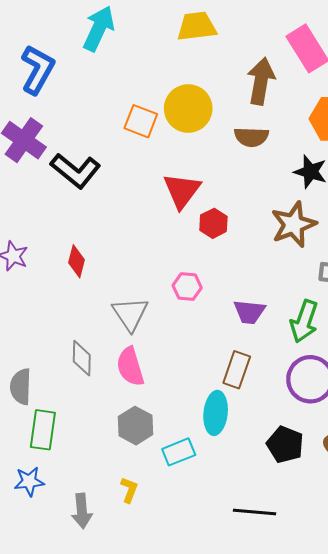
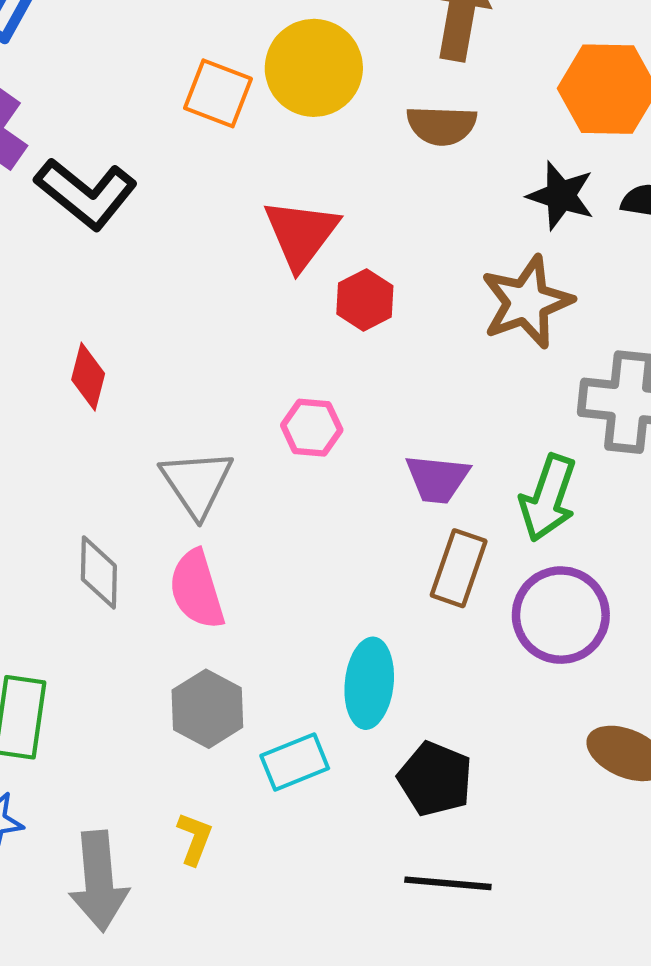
brown rectangle: (237, 370) -> (459, 568), moved
black pentagon: (285, 445) -> (435, 779), moved
gray arrow: (82, 511) -> (99, 881), size x1.4

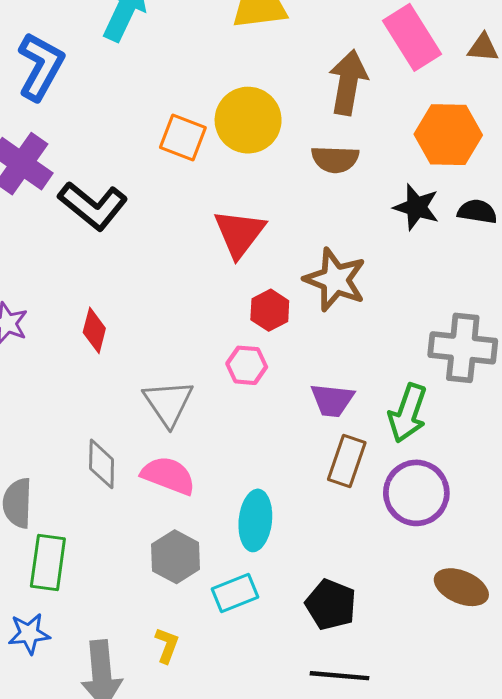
red hexagon: (365, 300) -> (270, 310), moved
brown star: (527, 302) -> (335, 280), moved, turned -30
pink semicircle: (197, 589) -> (168, 475), turned 128
cyan ellipse: (369, 683) -> (255, 520), moved

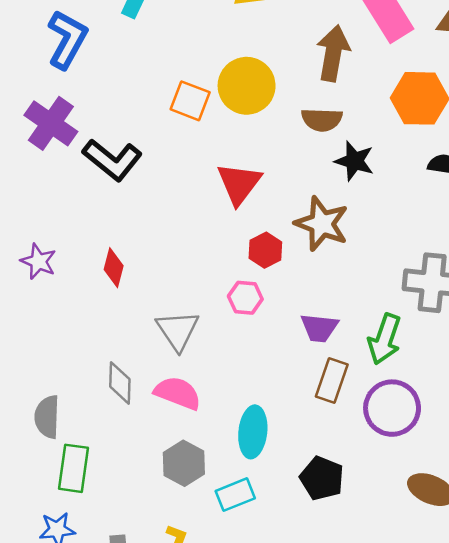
black star: (416, 207) -> (354, 161), moved
black pentagon: (331, 605) -> (322, 478), moved

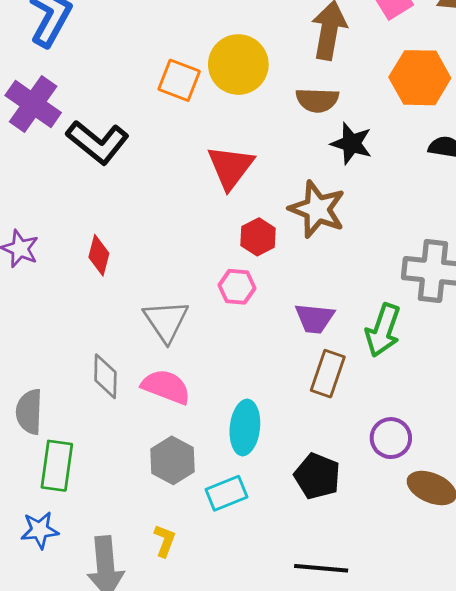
purple circle: (392, 408) -> (391, 438), moved, size x0.7

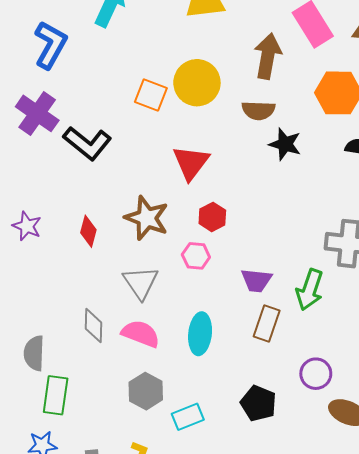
brown star: (317, 209) -> (147, 218), moved
cyan ellipse: (245, 428) -> (200, 334), moved

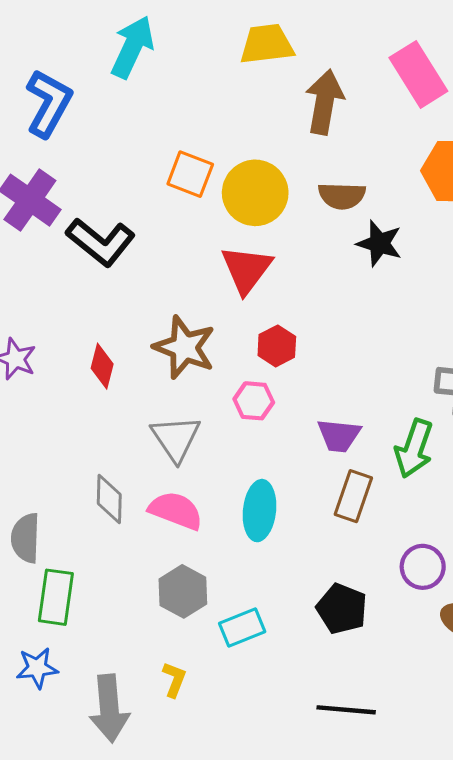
brown arrow: (268, 56) -> (324, 102), moved
yellow circle: (197, 83) -> (255, 193), moved

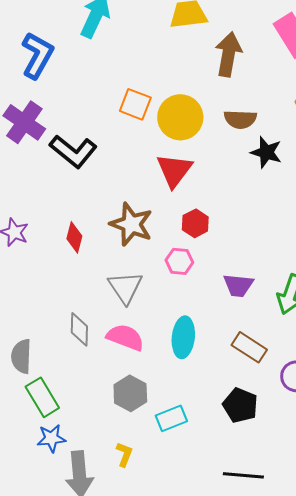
brown rectangle: (353, 496) -> (249, 347), moved, turned -76
green rectangle: (56, 597) -> (42, 397), turned -39
blue star: (37, 668) -> (51, 438), moved

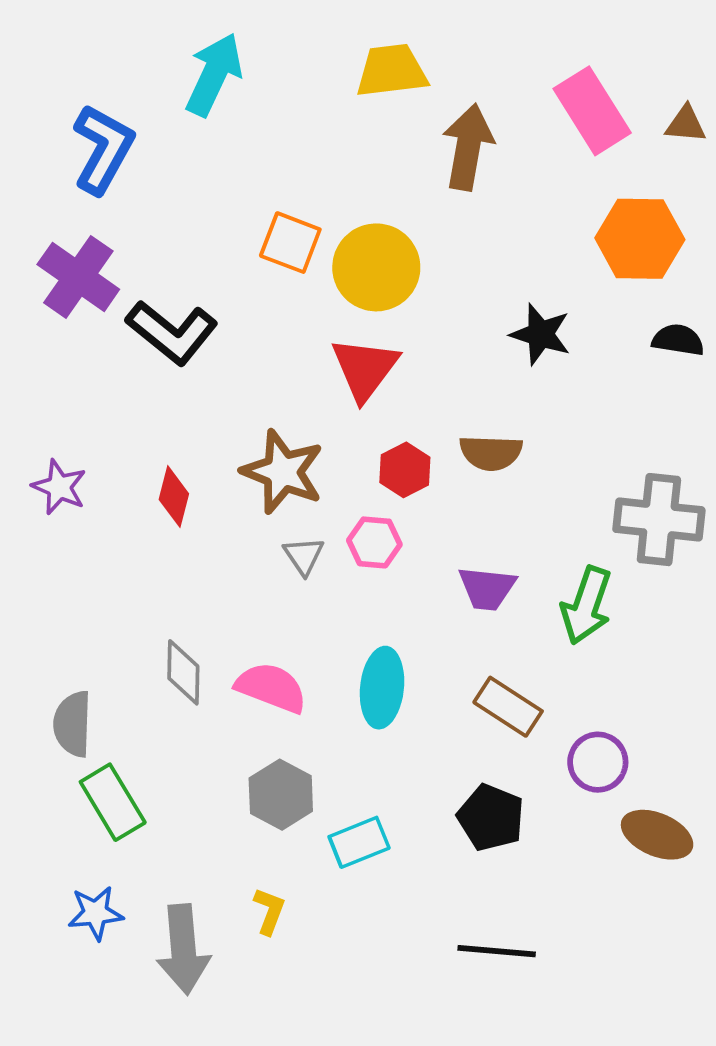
brown semicircle: (240, 119) -> (491, 453), moved
gray triangle: (125, 287) -> (304, 556), moved, size x0.6
blue star: (51, 438) -> (96, 913), moved

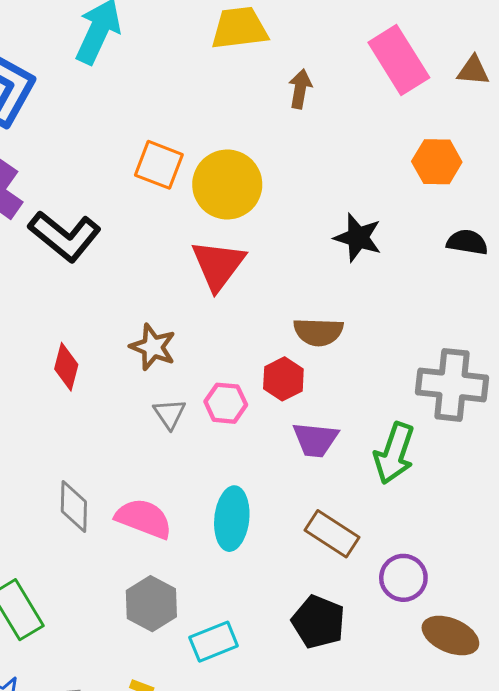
brown arrow: (468, 147) -> (300, 89), size x0.6
orange hexagon: (640, 239) -> (437, 162), size x0.7
red hexagon: (405, 470) -> (283, 379), moved
brown star: (283, 472) -> (153, 347), size x0.7

